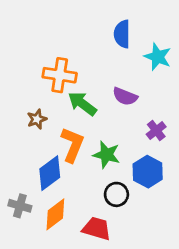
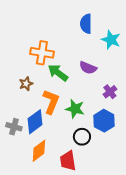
gray cross: (20, 206) -> (14, 127), moved
red trapezoid: (97, 229) -> (68, 161), turned -115

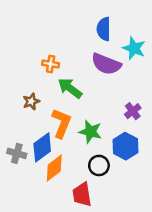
orange cross: (42, 53) -> (51, 64), size x0.6
purple semicircle: (88, 68) -> (106, 64), moved, size x1.4
orange diamond: (39, 151) -> (54, 168), moved

